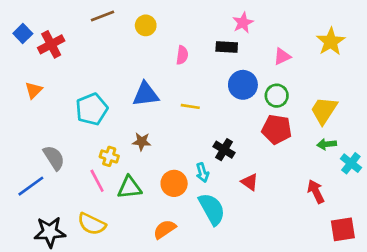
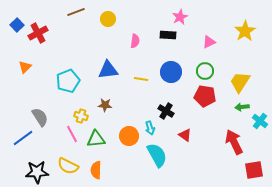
blue circle: (243, 85) -> (171, 72), moved
red arrow: (316, 191) -> (234, 142), size x1.4
orange semicircle: (165, 229) -> (96, 170), moved, turned -54

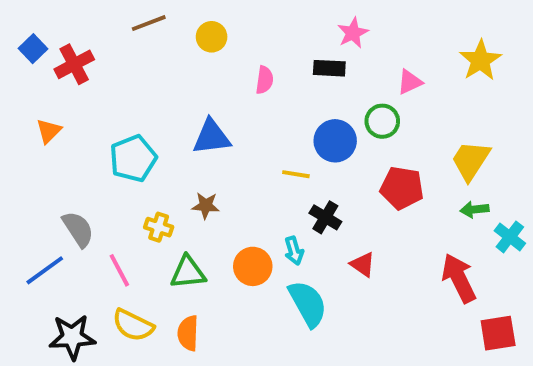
green circle: (205, 71) -> (382, 121), moved
yellow line: (141, 79) -> (296, 174), moved
pink line: (72, 134) -> (119, 270), moved

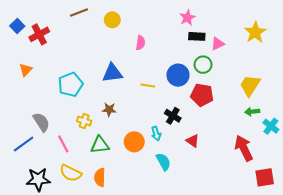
black rectangle: (329, 68) -> (197, 36), moved
yellow line: (296, 174) -> (148, 86), moved
red pentagon: (402, 188) -> (202, 95), moved
cyan semicircle: (308, 304) -> (163, 162), size x0.7

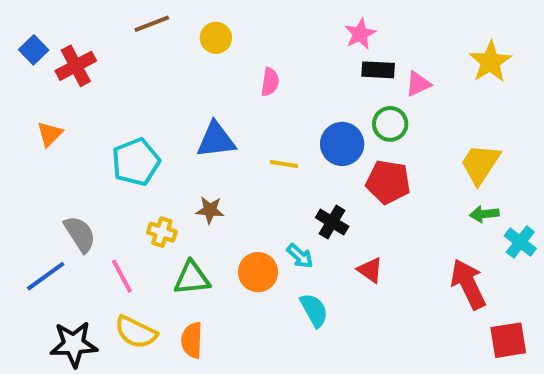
cyan arrow: (156, 133) -> (300, 256), turned -32

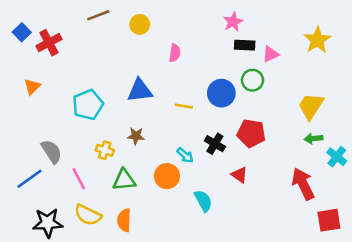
red pentagon: (388, 182) -> (251, 133), moved
cyan arrow: (300, 256) -> (185, 155), moved

